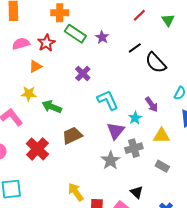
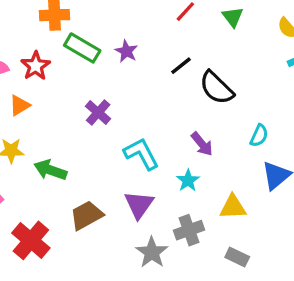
purple arrow: (152, 105) -> (202, 144), moved
purple triangle: (116, 131) -> (139, 205), moved

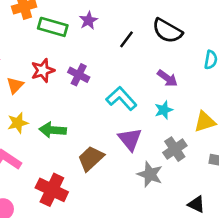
purple star: (126, 51) -> (88, 20), turned 30
red star: (36, 66) -> (43, 70), moved, turned 30
black line: (181, 66) -> (126, 39), moved
cyan star: (188, 180) -> (164, 110), turned 30

